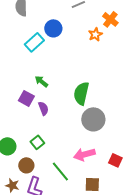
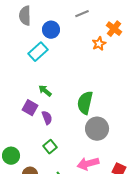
blue circle: (53, 28) -> (51, 30), moved
green square: (37, 142) -> (50, 147), moved

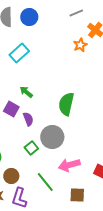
gray line: (82, 14) -> (76, 13), moved
blue circle: (51, 30) -> (29, 17), moved
gray circle: (97, 129) -> (52, 137), moved

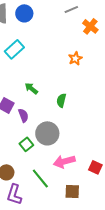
orange star: (80, 45) -> (75, 58), moved
green arrow: (26, 92) -> (31, 88), moved
green semicircle: (66, 104) -> (61, 100), size x0.6

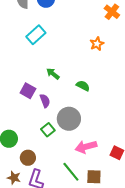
green semicircle: (61, 100) -> (83, 86), turned 104
green line: (40, 178) -> (71, 172), moved

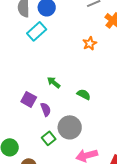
cyan rectangle: (36, 35) -> (37, 31), moved
orange star: (97, 44) -> (90, 43), moved

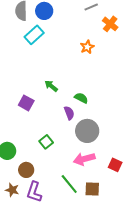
purple semicircle: (46, 109) -> (69, 113), moved
gray circle: (70, 127) -> (87, 131), moved

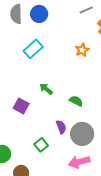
cyan rectangle: (34, 35) -> (33, 49), moved
purple semicircle: (69, 113) -> (61, 127), moved

